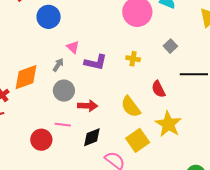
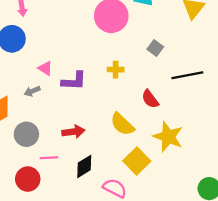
gray arrow: (58, 65) -> (32, 91), turned -136
gray circle: (64, 91) -> (26, 134), moved

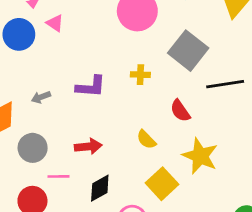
gray square: (155, 48) -> (188, 51), size x2.0
pink triangle: (45, 68) -> (55, 23), moved
yellow semicircle: (122, 124) -> (146, 140), size x0.7

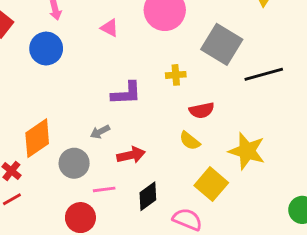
pink triangle: (55, 23) -> (109, 28), moved
gray arrow: (41, 97) -> (100, 132), moved
red semicircle: (180, 111) -> (202, 110), moved, turned -60

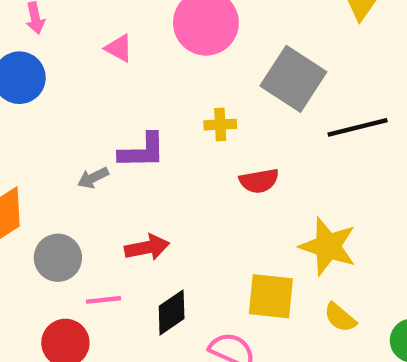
gray arrow: (100, 132) -> (93, 178), moved
yellow semicircle: (190, 141) -> (340, 317), moved
yellow square: (211, 184) -> (271, 296), turned -36

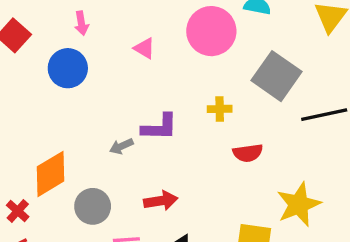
yellow star: (328, 246) -> (299, 204), turned 30

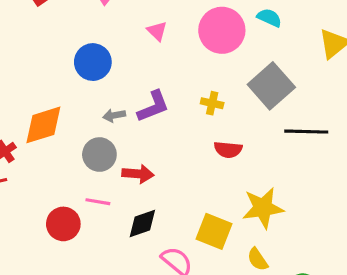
blue circle: (68, 68) -> (93, 62), moved
purple L-shape: (160, 127) -> (153, 106), turned -36
gray circle: (93, 206) -> (99, 155), moved

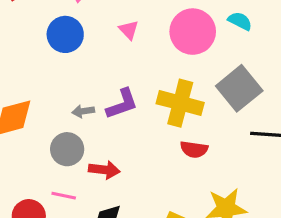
blue circle: (93, 62) -> (65, 34), moved
yellow cross: (212, 103) -> (180, 103), size x2.0

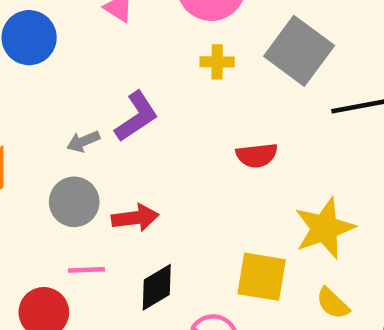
yellow cross: (180, 103) -> (217, 62), moved, size x0.5

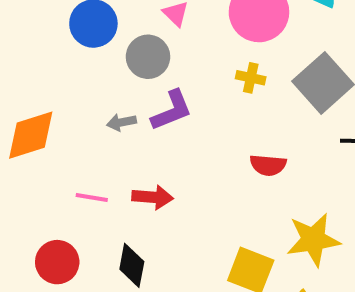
gray circle: (74, 202) -> (148, 57), moved
pink line: (86, 270) -> (92, 198), moved
black diamond: (157, 287) -> (132, 265), moved, turned -60

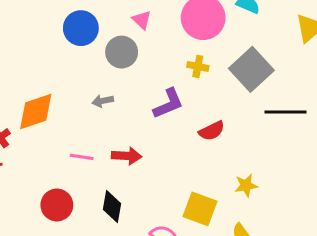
purple L-shape: (172, 110) -> (168, 104), moved
red semicircle: (268, 165) -> (212, 131), turned -30
yellow star: (313, 240) -> (246, 185), size x0.6

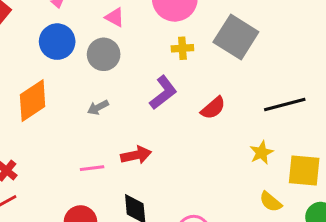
orange diamond: (36, 111) -> (33, 101), moved
black line: (286, 112) -> (285, 105), moved
yellow square: (200, 209) -> (304, 171), moved

